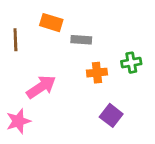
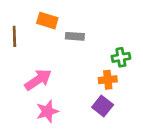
orange cross: (97, 73) -> (108, 80), moved
pink star: (18, 121) -> (47, 111), moved

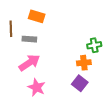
gray rectangle: (75, 36) -> (29, 39), moved
pink star: (47, 111) -> (37, 87), turned -30

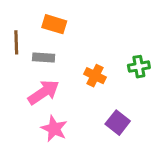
orange cross: (84, 63) -> (95, 76), moved, turned 32

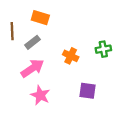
gray rectangle: (44, 57) -> (32, 42), turned -42
purple square: (118, 123) -> (88, 91), turned -30

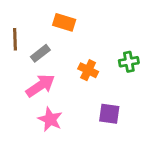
orange rectangle: (40, 18) -> (64, 22), moved

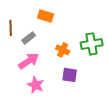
green cross: (129, 62) -> (92, 44), size x1.5
purple square: (109, 114) -> (70, 75), moved

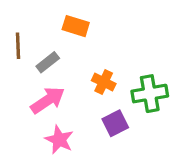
green cross: (92, 44) -> (150, 94), moved
purple square: (70, 75) -> (115, 123), turned -35

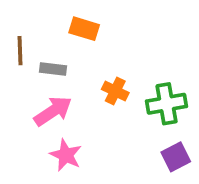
gray rectangle: (48, 62) -> (53, 69), turned 45
purple square: (115, 123) -> (176, 157), moved

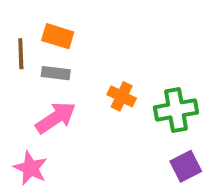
orange rectangle: (84, 29) -> (58, 36), moved
pink star: (66, 155) -> (31, 168), moved

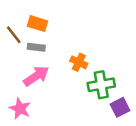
brown line: (21, 54) -> (14, 35), turned -36
green cross: (176, 110) -> (101, 85), moved

